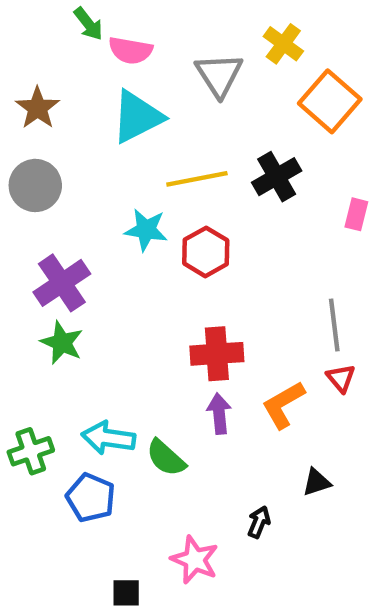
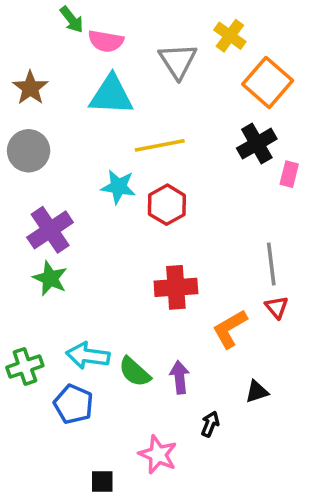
cyan triangle: (137, 117) -> (111, 95), turned 30
black cross: (277, 177) -> (257, 144), moved
purple arrow: (219, 414) -> (180, 377), moved

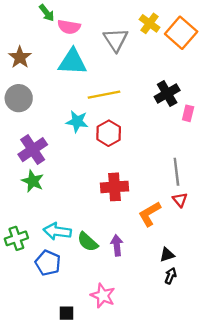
orange square: (268, 82) -> (181, 33), moved
black arrow: (210, 424) -> (171, 276), moved

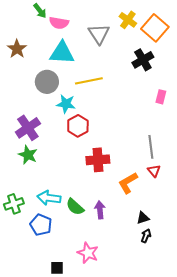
black cross: (167, 93) -> (143, 60), moved
gray circle: (19, 98) -> (47, 82), moved
red hexagon: (109, 133) -> (78, 126), moved

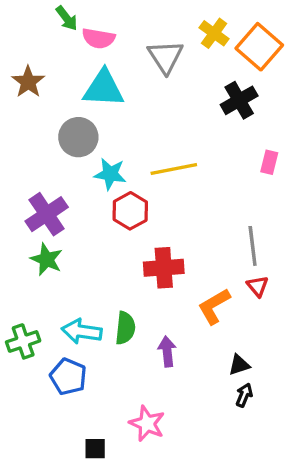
yellow line: (89, 81) -> (174, 169), moved
green semicircle: (75, 207) -> (125, 328), moved, turned -126

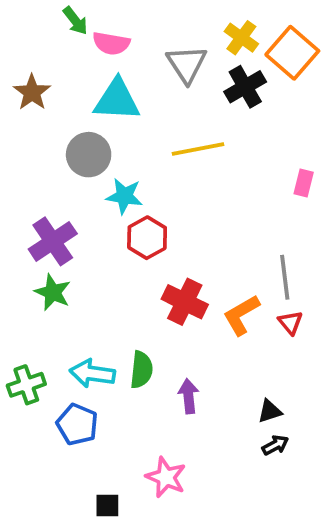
black cross: (239, 100) -> (245, 87), moved
yellow line: (174, 169) -> (198, 149), moved
red cross: (164, 268) -> (185, 302), turned 30
orange L-shape: (214, 306) -> (241, 315), moved
black arrow: (244, 395) -> (275, 445), turned 40

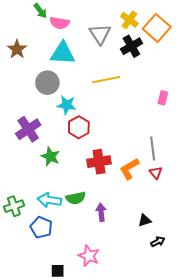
green star: (53, 292) -> (50, 157), moved
red cross: (185, 302) -> (99, 162), turned -35
green semicircle: (141, 370) -> (76, 198), turned 72
black arrow: (275, 445) -> (158, 242), moved

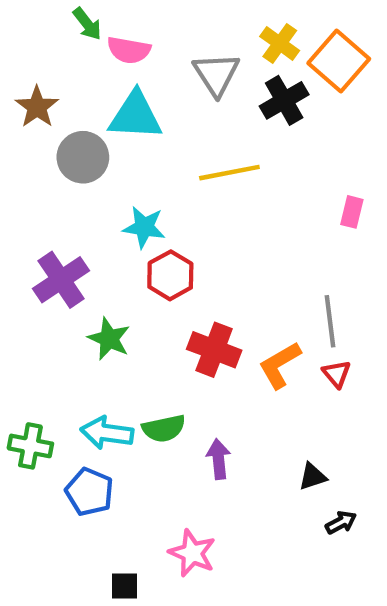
gray circle: (47, 83) -> (83, 157), moved
red cross: (99, 162) -> (214, 350), turned 30
green cross: (14, 206) -> (30, 446), turned 30

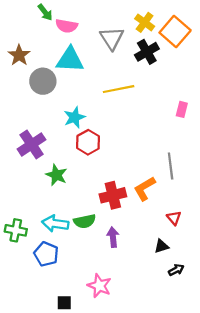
cyan star: (144, 227) -> (74, 117), turned -30
red cross: (214, 350) -> (113, 195), moved, turned -35
red triangle: (337, 374) -> (174, 218), moved

